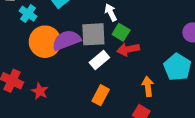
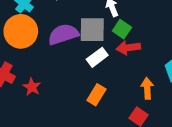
orange circle: (45, 42) -> (21, 31), moved

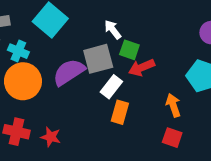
orange rectangle: (96, 95) -> (120, 112), moved

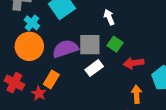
white arrow: (113, 30) -> (109, 17), moved
red arrow: (142, 68) -> (134, 63), moved
orange rectangle: (120, 112) -> (51, 79), moved

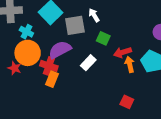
gray square: (90, 45) -> (75, 25), moved
red cross: (14, 83) -> (49, 66), moved
red star: (39, 93) -> (15, 68), moved
orange arrow: (137, 94) -> (130, 64), moved

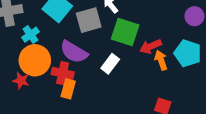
cyan cross: (26, 32) -> (30, 35), turned 32
green square: (103, 38) -> (125, 32), size x1.6
purple semicircle: (60, 50) -> (74, 52), turned -115

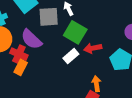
orange arrow: (161, 60) -> (96, 84), moved
white rectangle: (110, 64) -> (71, 56), moved

